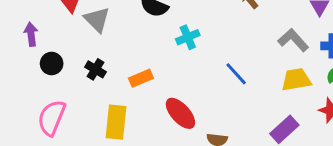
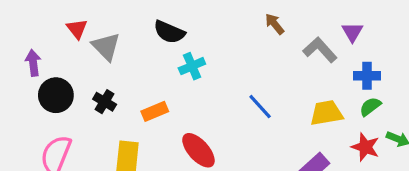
cyan cross: (188, 37) -> (192, 66), moved
gray L-shape: (293, 40) -> (320, 50), moved
black circle: (52, 64) -> (56, 95), size x1.4

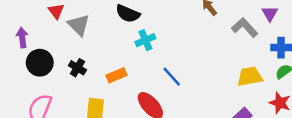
blue line: (260, 107) -> (172, 77), moved

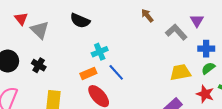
cyan cross: (145, 40) -> (100, 52), moved
orange rectangle: (116, 75) -> (88, 73), moved

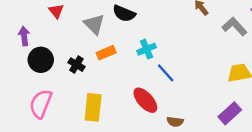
gray triangle: (40, 30) -> (94, 24), moved
orange rectangle: (88, 73) -> (106, 53), moved

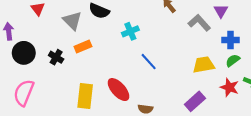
cyan cross: (147, 49) -> (130, 31), moved
blue line: (166, 73) -> (149, 62), moved
yellow rectangle: (93, 107) -> (85, 96), moved

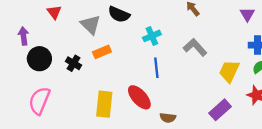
gray L-shape: (199, 23) -> (195, 47), moved
blue line: (149, 62) -> (156, 68), moved, turned 36
yellow trapezoid: (204, 65) -> (229, 71), turned -55

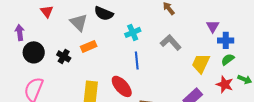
purple triangle: (247, 14) -> (213, 26), moved

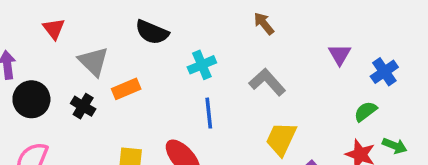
gray triangle: (79, 22) -> (93, 61), moved
blue cross: (226, 40) -> (384, 72), moved, turned -35
yellow trapezoid: (201, 63) -> (281, 139), moved

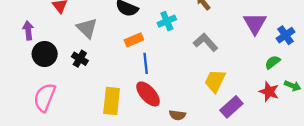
purple triangle: (340, 55) -> (255, 23), size x1.5
cyan cross: (202, 65) -> (167, 21), moved
orange rectangle: (126, 89) -> (134, 40), moved
blue line: (209, 113) -> (146, 63), moved

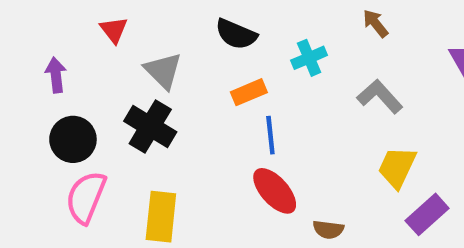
black circle: (45, 54) -> (73, 139), moved
black cross: (80, 59) -> (150, 126), size x1.6
yellow rectangle: (112, 101) -> (161, 217), moved

